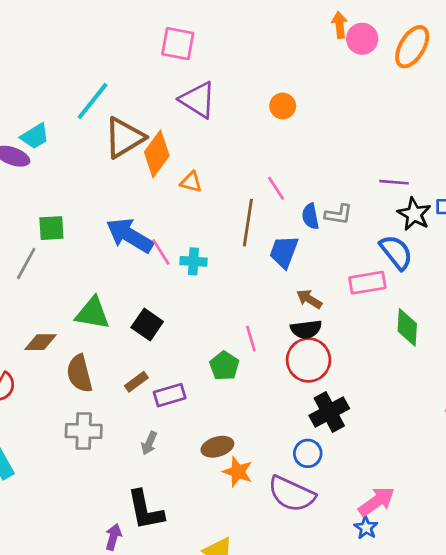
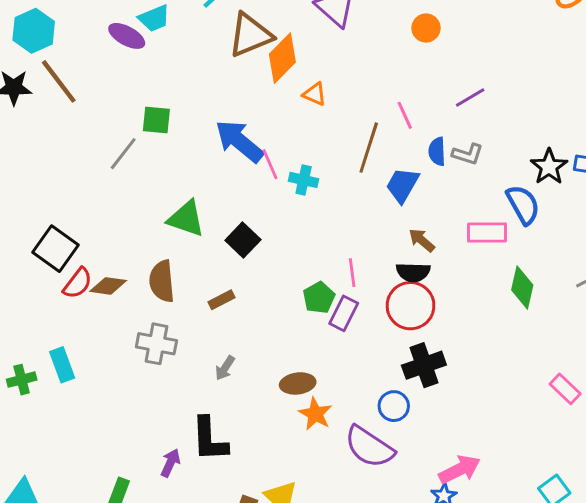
purple line: (394, 182) -> (470, 97), moved, turned -44
brown diamond: (41, 342) -> (108, 286), moved
purple rectangle: (170, 395) -> (344, 313), moved, turned -56

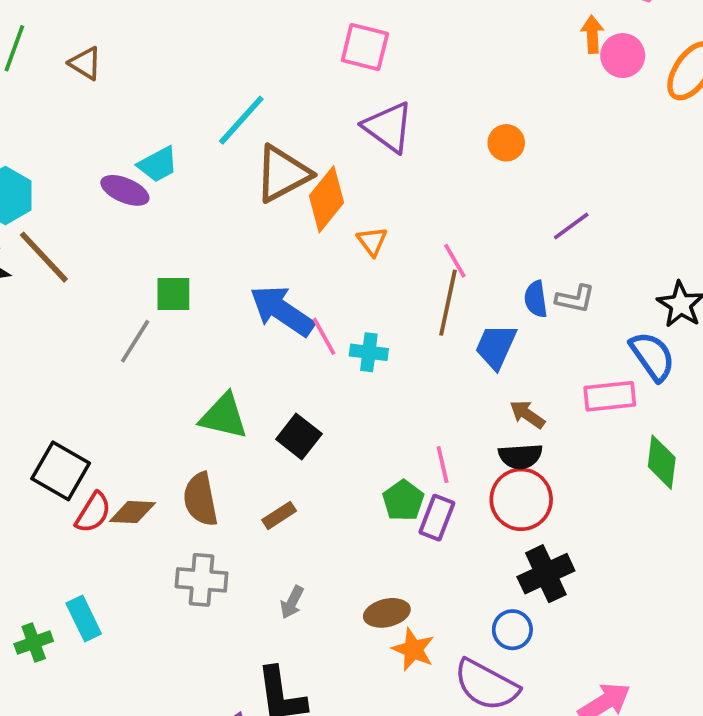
orange triangle: (315, 94) -> (372, 241), turned 35
pink line: (405, 115) -> (455, 261), moved

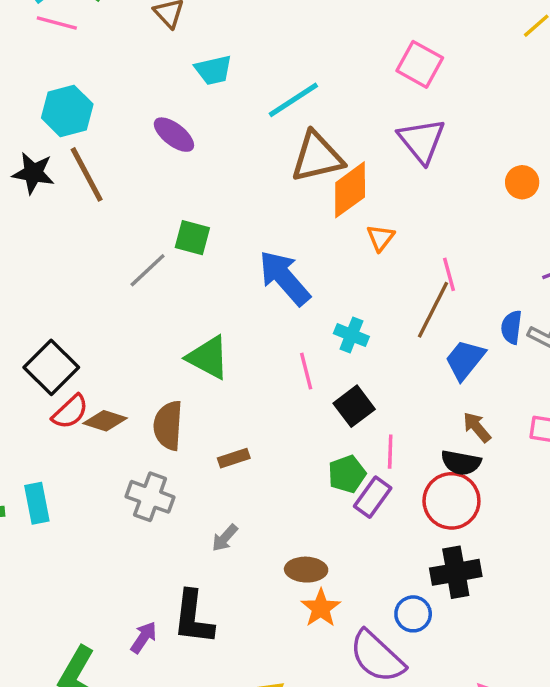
cyan trapezoid: (158, 164) -> (213, 70), moved
pink line: (324, 336) -> (306, 371), moved
black square: (299, 436) -> (354, 406), moved

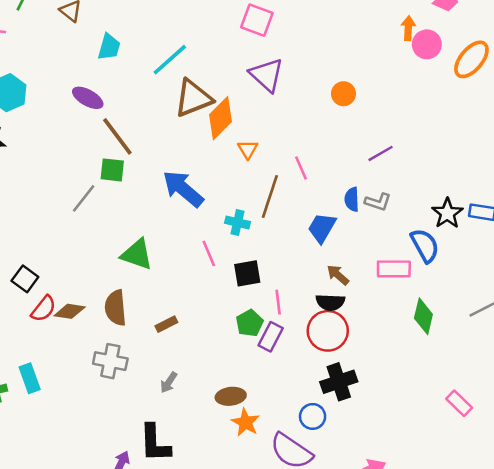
cyan trapezoid: (213, 70) -> (109, 47), turned -52
brown line: (87, 174) -> (117, 136), moved
brown line: (433, 310) -> (270, 197), moved
black square: (51, 367) -> (25, 279), size x0.7
black square: (354, 406) -> (247, 273), turned 36

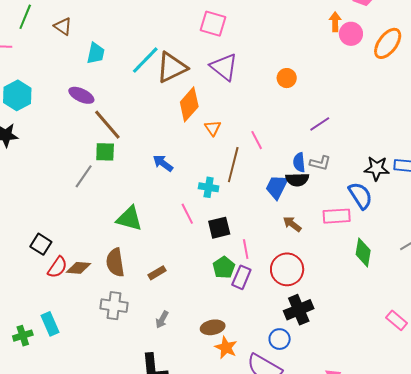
brown triangle: (193, 98) -> (172, 67), moved
blue arrow: (183, 189) -> (163, 163), size x0.6
black star: (447, 213) -> (377, 168), turned -30
black semicircle: (330, 302) -> (297, 180), moved

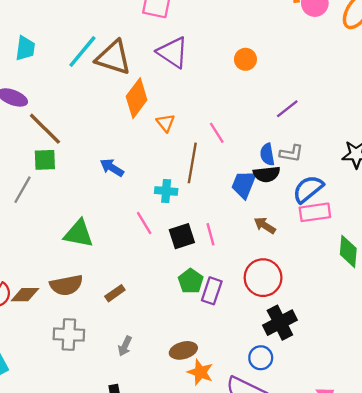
brown triangle: (172, 67) -> (113, 58), turned 48
blue semicircle: (360, 196) -> (308, 189), moved, turned -92
pink line: (246, 249) -> (211, 234), moved
brown semicircle: (115, 262) -> (66, 285), turned -88

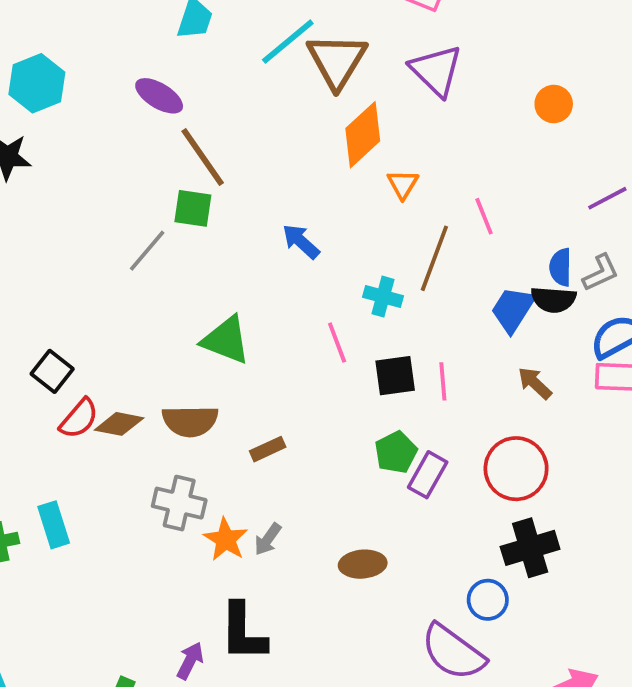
brown triangle: (113, 58) -> (337, 61), turned 33
gray L-shape: (291, 153) -> (601, 273), turned -45
orange star: (200, 372) -> (226, 539), moved

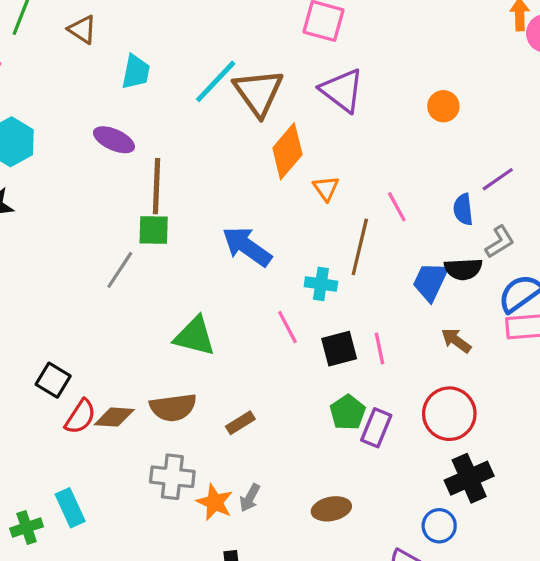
brown line: (203, 157) -> (157, 186), turned 44
blue arrow: (301, 241) -> (247, 247), size x1.5
blue semicircle: (561, 267) -> (463, 209), moved

